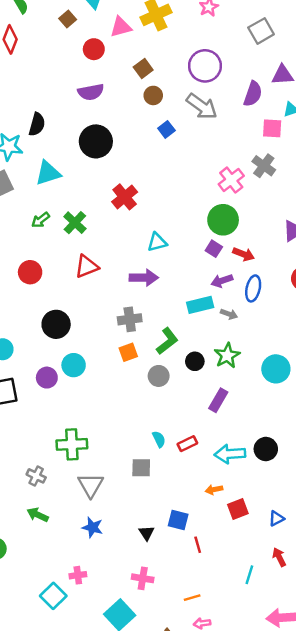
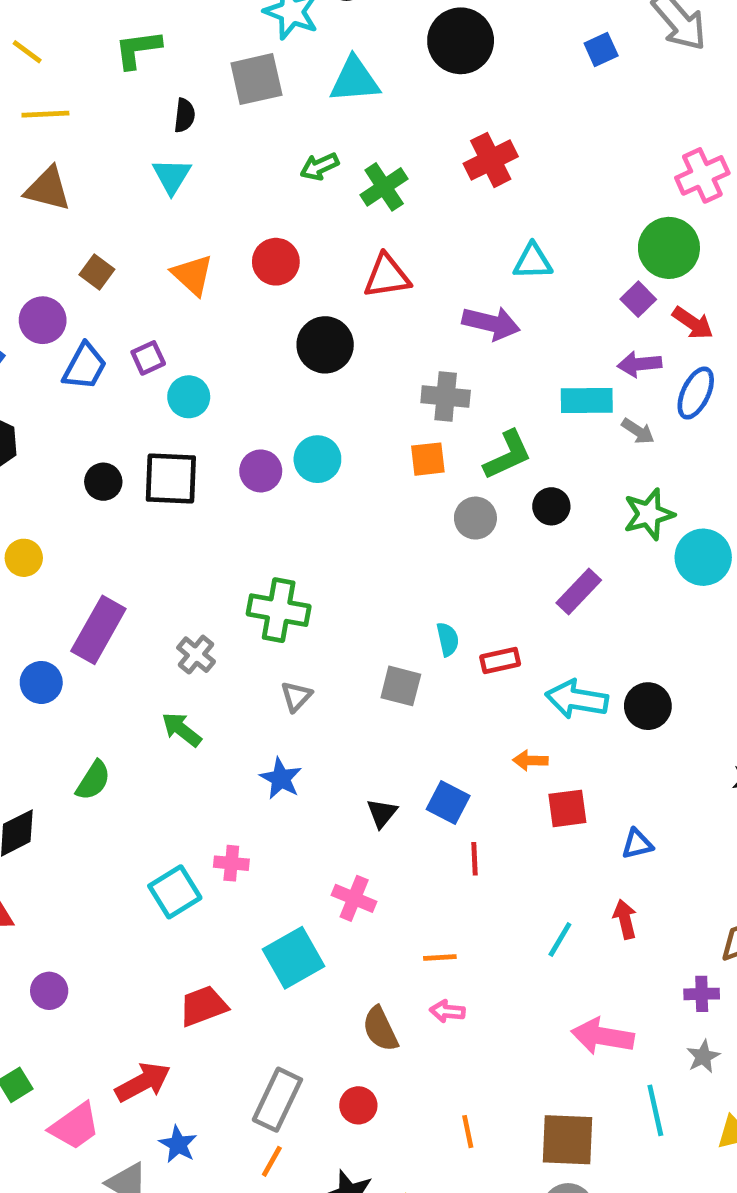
black circle: (56, 324) -> (325, 345), moved
green star: (227, 356) -> (649, 514), moved
gray triangle: (91, 485) -> (296, 696), size x0.6

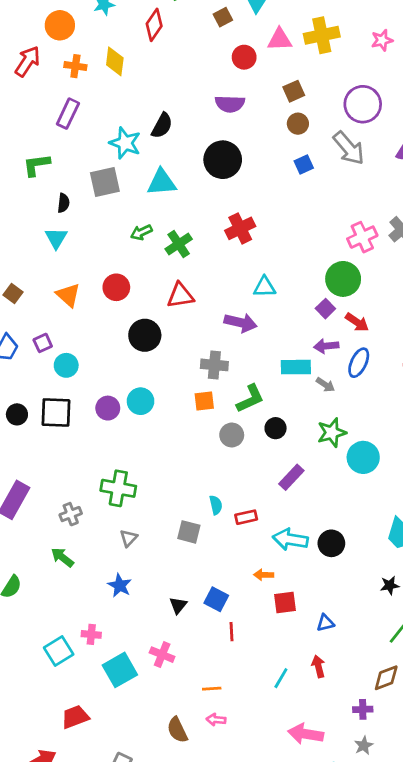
gray cross: (196, 655) -> (71, 514), turned 30
cyan square: (294, 958) -> (120, 670), moved

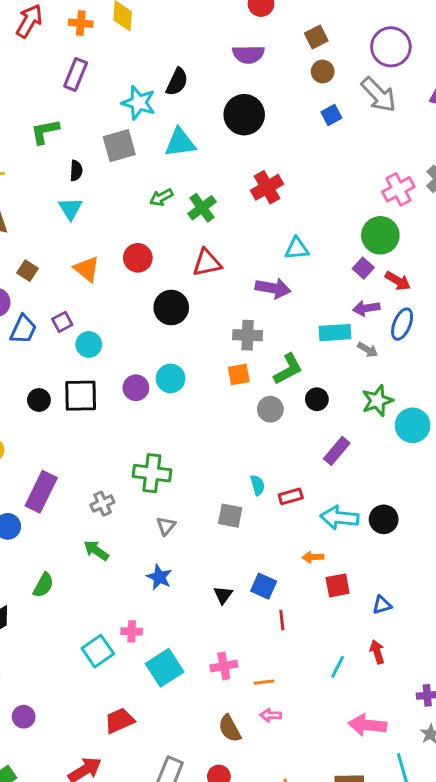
pink cross: (162, 655) -> (224, 666), moved, turned -30

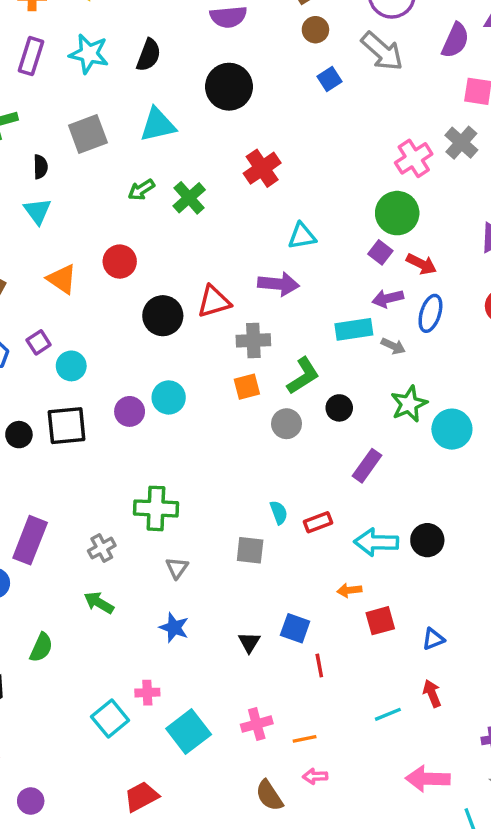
cyan star: (139, 103) -> (89, 54), moved
red triangle: (207, 263) -> (214, 302), moved
cyan line: (338, 667) -> (388, 714), turned 45

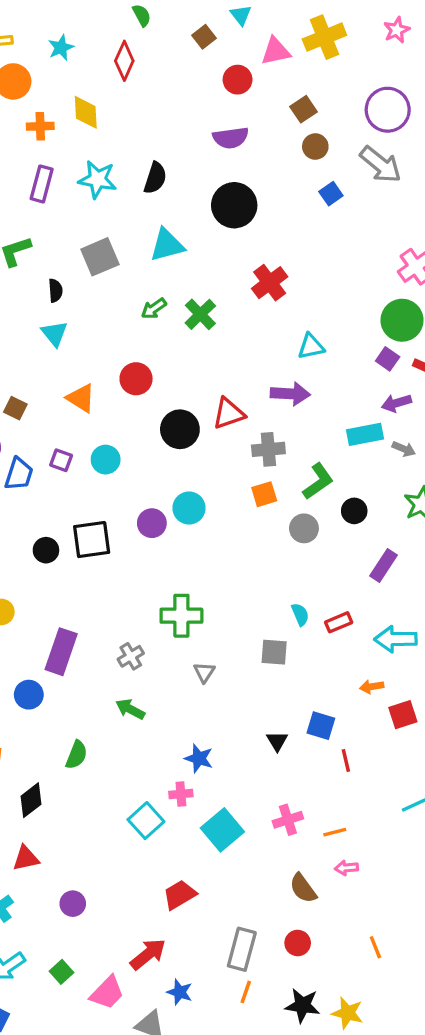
purple square: (39, 342) -> (61, 460), turned -35
cyan circle: (71, 366) -> (106, 460), moved
blue star: (174, 628) -> (199, 758), moved

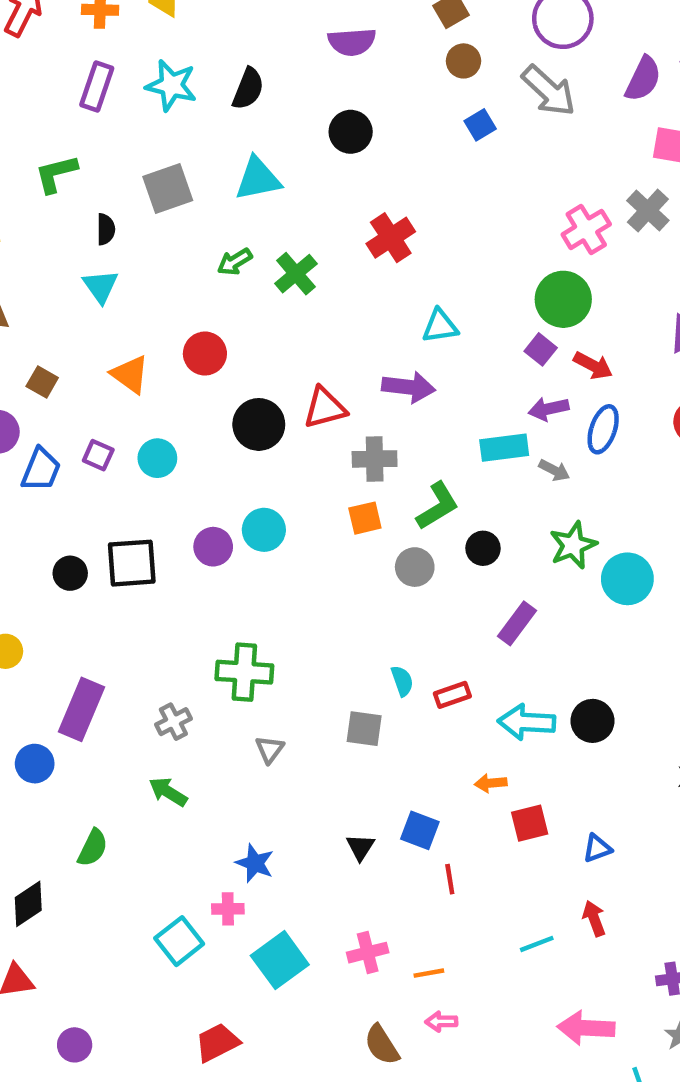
black circle: (234, 205) -> (351, 132), size x0.7

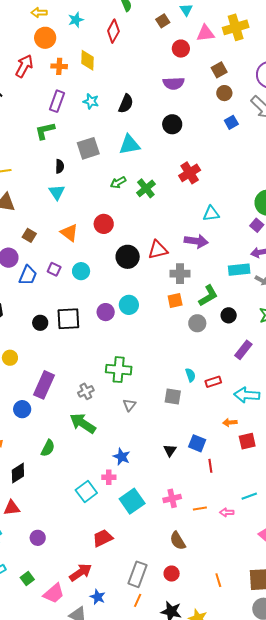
cyan star: (171, 85) -> (91, 101), size x0.7
green L-shape: (56, 174) -> (45, 131), moved
green arrow: (168, 792) -> (83, 423), size x1.5
pink arrow: (441, 1022) -> (227, 512), moved

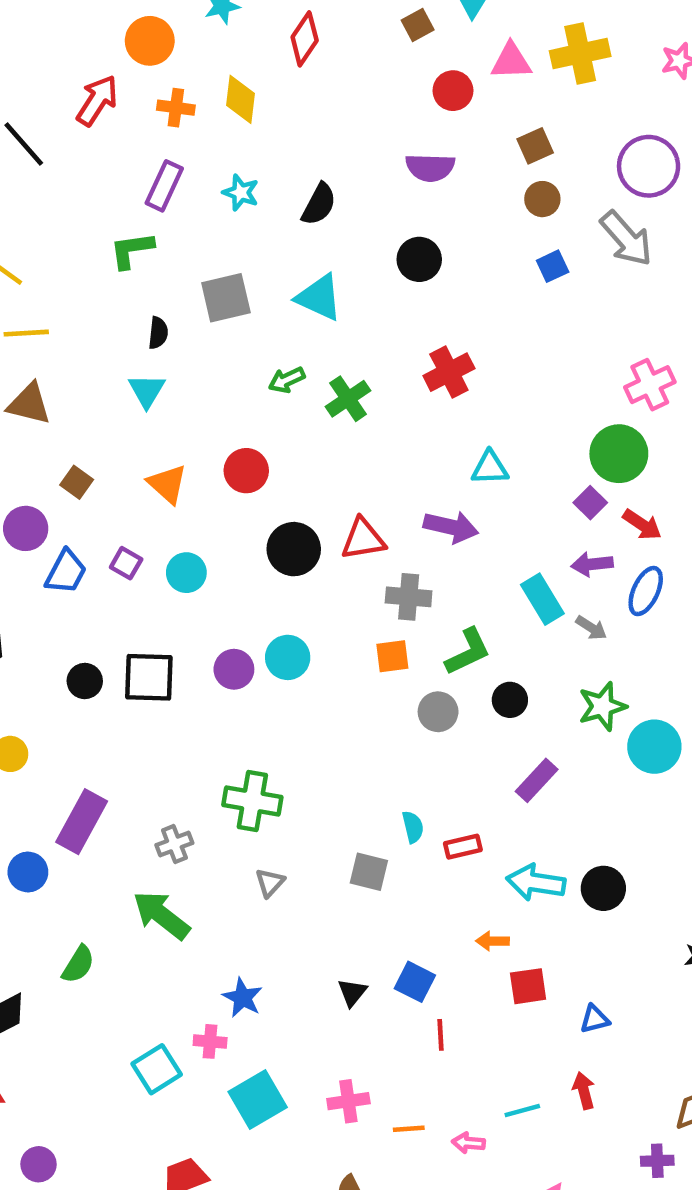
cyan triangle: (129, 145) -> (319, 297), turned 30
cyan rectangle: (239, 270) -> (542, 599), turned 60

